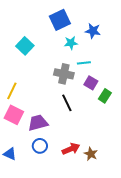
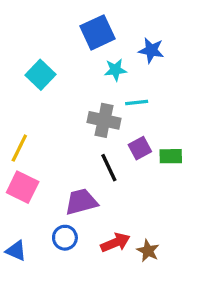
purple square: (91, 83) -> (140, 148), moved, turned 32
green rectangle: (105, 96) -> (171, 156), turned 56
purple trapezoid: (38, 123) -> (81, 202), moved

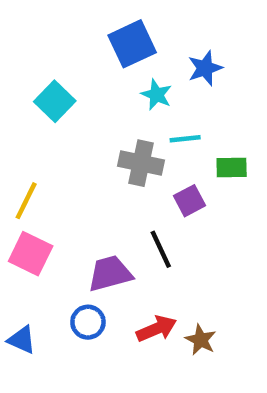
blue star: (151, 50) -> (205, 68), turned -30
cyan star: (115, 70) -> (156, 95), turned 30
green rectangle: (171, 156) -> (232, 168), moved
black line: (109, 168) -> (161, 249), moved

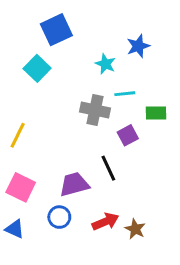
blue square: (132, 44) -> (56, 30), moved
pink square: (31, 254) -> (21, 187), moved

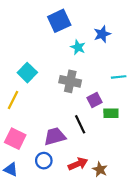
blue square: (56, 30) -> (59, 21), moved
cyan square: (37, 68) -> (27, 73), moved
cyan line: (125, 94) -> (119, 77), moved
green rectangle: (156, 113) -> (111, 113), moved

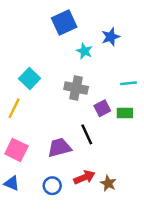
green rectangle: (111, 113) -> (125, 113), moved
blue circle: (44, 161) -> (52, 186), moved

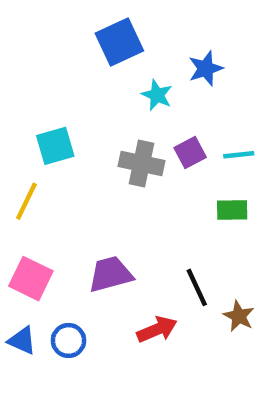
cyan square: (30, 78) -> (55, 146), turned 30
purple square: (102, 108) -> (190, 153), moved
black line: (87, 134) -> (197, 287), moved
brown star: (108, 183) -> (239, 316), moved
blue circle: (52, 186) -> (68, 340), moved

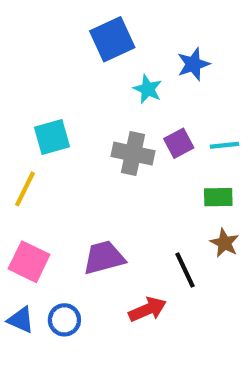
brown star: (239, 316) -> (224, 243), moved

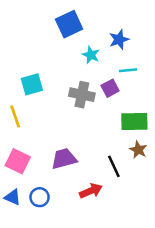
cyan line: (224, 145) -> (128, 70), moved
yellow line: (25, 189) -> (15, 116), turned -45
green rectangle: (218, 197) -> (134, 122), size x1.5

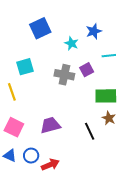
blue square: (69, 24) -> (40, 28), moved
cyan line: (128, 70) -> (109, 56), moved
red arrow: (91, 191) -> (50, 165), moved

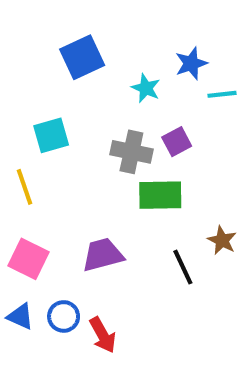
cyan line: (109, 56) -> (222, 94), moved
green rectangle: (106, 96) -> (160, 195), moved
red arrow: (50, 165) -> (103, 335), turned 84

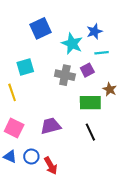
cyan star: (146, 88) -> (72, 44), size x1.5
cyan line: (222, 94) -> (102, 53), moved
green rectangle: (160, 195) -> (90, 103), moved
brown star: (222, 240) -> (110, 89), moved

